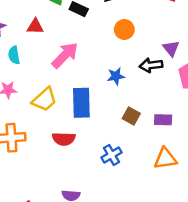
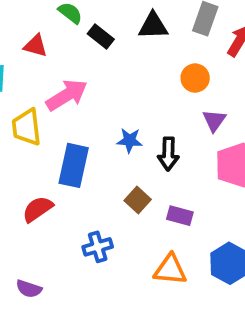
orange circle: (124, 29) -> (195, 78), moved
black arrow: (151, 65) -> (168, 154), moved, turned -95
yellow trapezoid: (44, 100) -> (27, 127), moved, turned 112
red semicircle: (64, 139) -> (38, 209), turned 130

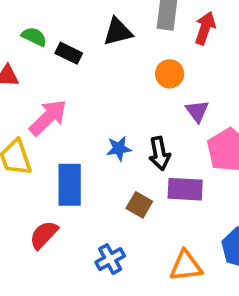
purple rectangle: (180, 216) -> (185, 189), moved, size x1.4

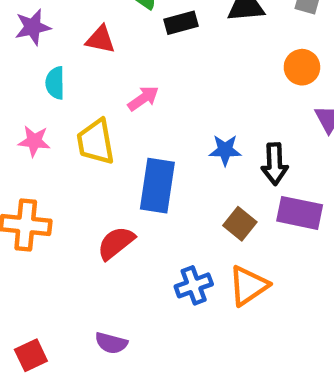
black rectangle: (69, 53) -> (181, 23), turned -50
pink arrow: (48, 117) -> (143, 98), size x0.6
orange triangle: (186, 266) -> (248, 286), moved, turned -36

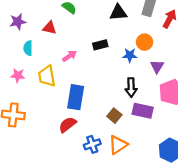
black rectangle: (181, 23) -> (100, 45), moved
blue star: (225, 150) -> (130, 55), moved
red semicircle: (116, 243) -> (68, 125), moved

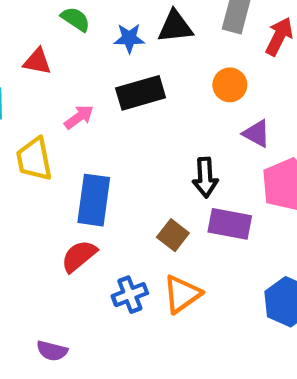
black rectangle: (100, 45) -> (141, 93), size x1.5
blue star: (130, 55) -> (129, 38), moved
purple triangle: (157, 66) -> (257, 133), turned -32

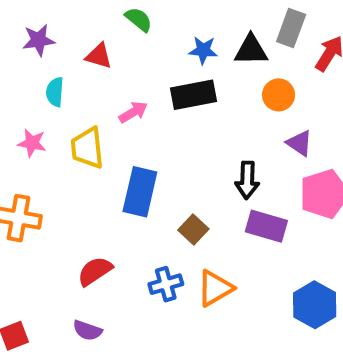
black triangle: (175, 27) -> (251, 50), moved
blue star: (129, 38) -> (203, 50), moved
brown square: (173, 235) -> (193, 229), moved
red semicircle: (79, 256) -> (95, 271), moved

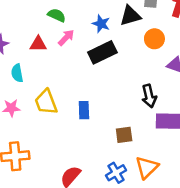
blue star: (203, 50) -> (101, 24), turned 30
pink arrow: (133, 112) -> (66, 38), moved
blue rectangle: (140, 192) -> (84, 110), moved, size x0.6
brown square: (193, 229) -> (124, 135), turned -36

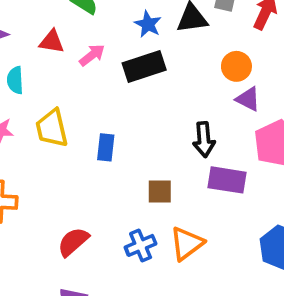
pink arrow: (66, 38) -> (92, 55), moved
orange circle: (154, 39) -> (236, 66), moved

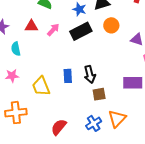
orange circle: (236, 66) -> (111, 25), moved
yellow trapezoid: (52, 128) -> (41, 86), moved
black arrow: (204, 140) -> (90, 74), moved

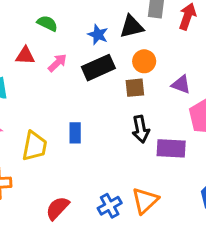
black arrow: (90, 74) -> (141, 129), moved
yellow trapezoid: (41, 86) -> (35, 146), turned -150
brown square: (99, 94) -> (135, 88), moved

